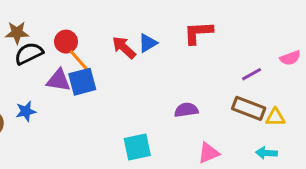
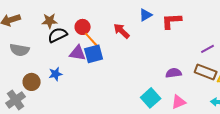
blue triangle: (148, 43) -> (146, 15), moved
purple semicircle: (186, 110) -> (174, 73), moved
cyan square: (137, 147) -> (151, 98), moved, turned -30

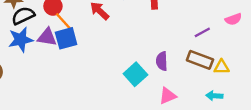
purple semicircle: (174, 73) -> (162, 61), turned -84
blue star: (56, 74) -> (21, 40), moved, size x1.5
cyan square: (151, 98) -> (135, 74), moved

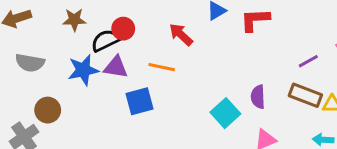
black semicircle: (23, 16) -> (105, 40), moved
orange line: (64, 22) -> (162, 67), moved, turned -36
blue square: (66, 38) -> (139, 101), moved

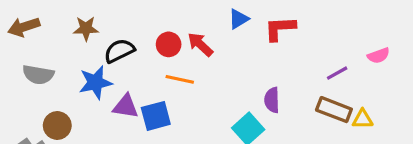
red circle: (123, 29) -> (169, 44), moved
purple triangle: (116, 67) -> (126, 106), moved
purple semicircle: (258, 97) -> (272, 100), moved

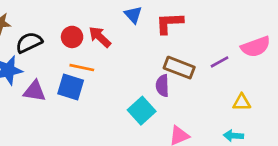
blue triangle: (239, 19) -> (133, 15), turned -42
pink semicircle: (378, 56) -> (256, 47), size x1.5
brown rectangle: (334, 110) -> (179, 68), moved
blue square: (156, 116) -> (71, 87), moved, turned 32

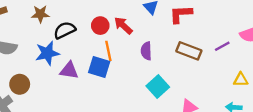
orange line: (82, 68) -> (108, 51), turned 66
purple semicircle: (162, 86) -> (146, 51), moved

